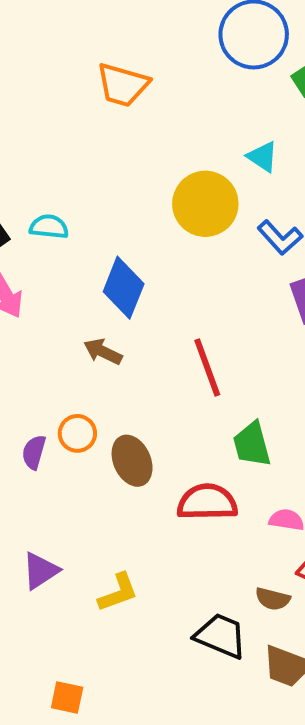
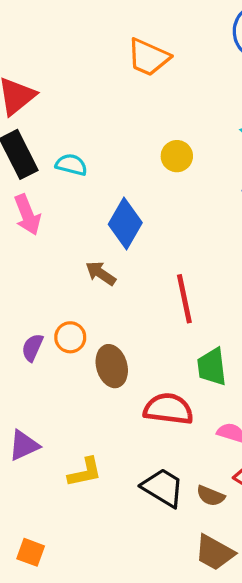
yellow circle: (205, 204) -> (177, 156), moved, size x0.6
black trapezoid: (221, 636) -> (163, 488), moved

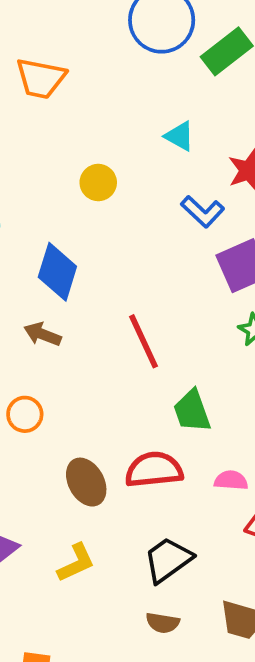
brown ellipse: (112, 366) -> (86, 482), moved
black trapezoid: (163, 488) -> (168, 560), turned -54
brown semicircle: (211, 496) -> (163, 623), moved

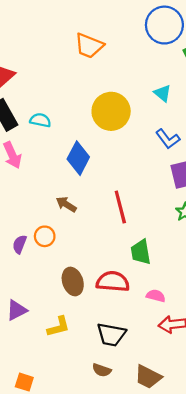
yellow circle: (98, 183) -> (111, 111), size x1.8
brown arrow: (43, 334) -> (66, 204), moved
black trapezoid: (168, 560) -> (111, 335), turned -144

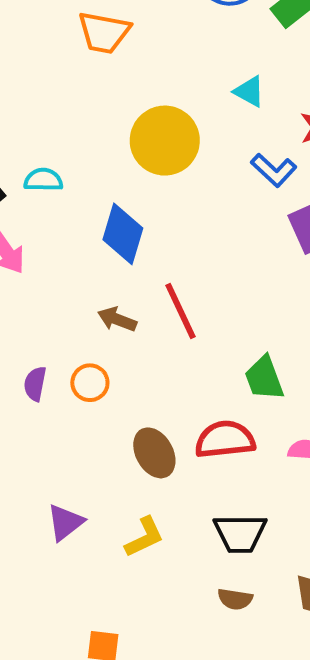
red line: (120, 207) -> (181, 311), moved
purple semicircle: (20, 244) -> (35, 384), moved

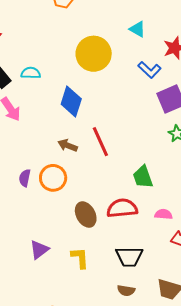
orange circle: (90, 383) -> (53, 178), size x1.4
yellow L-shape: (144, 537) -> (80, 258), turned -70

